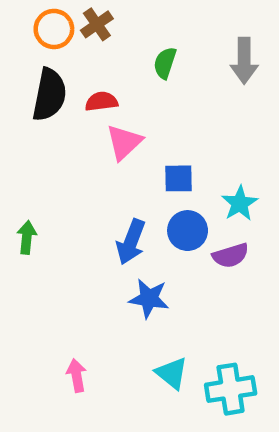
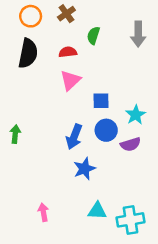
brown cross: (97, 24) -> (66, 14), moved
red semicircle: (101, 101) -> (68, 52), moved
blue star: (149, 298) -> (84, 169), turned -30
cyan triangle: (172, 373) -> (97, 211), turned -36

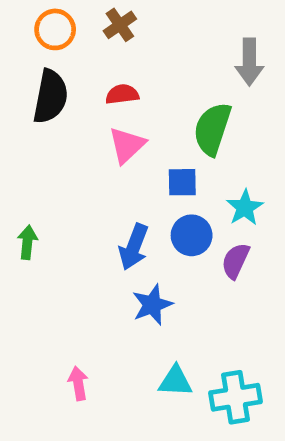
green semicircle: (93, 35) -> (212, 129), moved, size x1.6
purple semicircle: (131, 144) -> (236, 261), turned 132

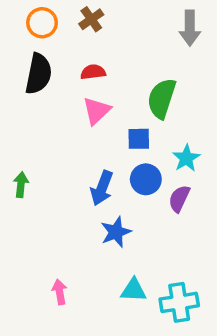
gray arrow: (249, 62) -> (190, 28), moved

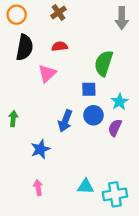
orange circle: (42, 23) -> (17, 15), moved
pink triangle: (97, 111) -> (47, 73), moved
blue star: (116, 232) -> (40, 149), moved

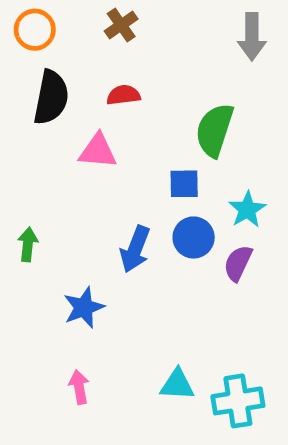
pink triangle: (47, 73) -> (98, 151), turned 48

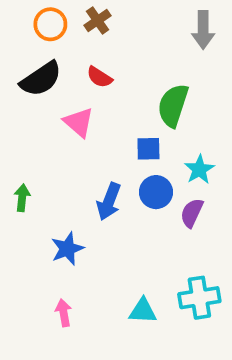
orange circle: (35, 30) -> (50, 24), moved
red semicircle: (123, 95) -> (99, 77), turned -140
black semicircle: (51, 97) -> (41, 79), turned 45
pink triangle: (98, 151) -> (79, 122), turned 36
cyan cross: (238, 401) -> (199, 298), moved

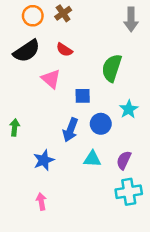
blue square: (148, 149) -> (83, 96), moved
purple semicircle: (192, 213) -> (124, 160), moved
cyan triangle: (143, 311) -> (92, 159), moved

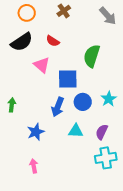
brown cross: (63, 13) -> (64, 11), moved
gray arrow: (131, 19) -> (108, 16), turned -42
blue square: (83, 96) -> (68, 79), size x1.5
cyan star: (129, 109) -> (109, 99), moved

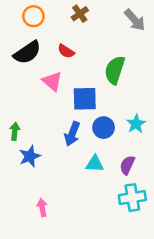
blue star: (36, 132) -> (30, 156), moved

